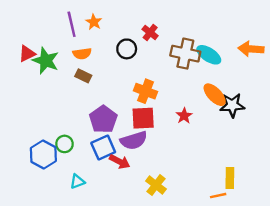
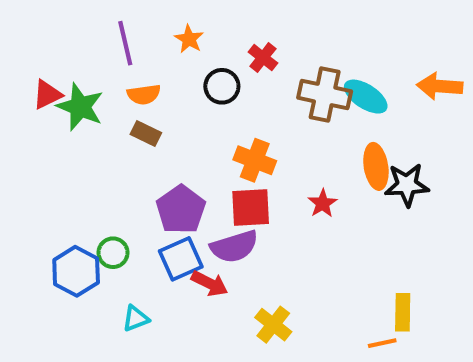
orange star: (94, 22) -> (189, 39), moved
orange ellipse: (215, 95) -> (376, 166), turned 35

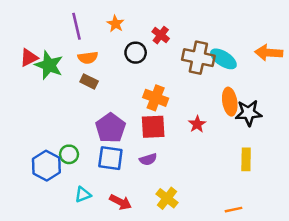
purple semicircle: (234, 247) -> (148, 159), moved, size x0.6
blue square: (181, 259) -> (110, 158), turned 32
red arrow: (210, 284) -> (121, 202), moved
yellow rectangle: (403, 312) -> (246, 159), moved

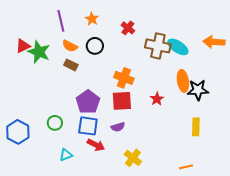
black circle: (136, 53) -> (95, 46), moved
orange semicircle: (88, 58) -> (70, 46), turned 35
blue hexagon: (46, 166) -> (18, 132), moved
red arrow: (121, 202) -> (96, 145), moved

